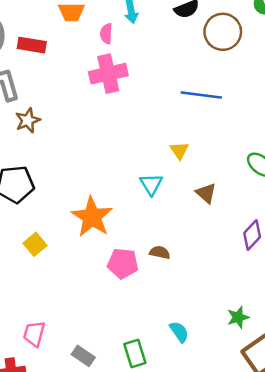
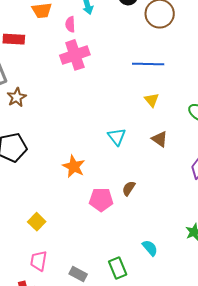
yellow triangle: (179, 151) -> (152, 100), moved
orange star: (92, 217) -> (74, 166), size x0.7
yellow square: (35, 244) -> (37, 222), moved
brown semicircle: (160, 252) -> (129, 188), turned -63

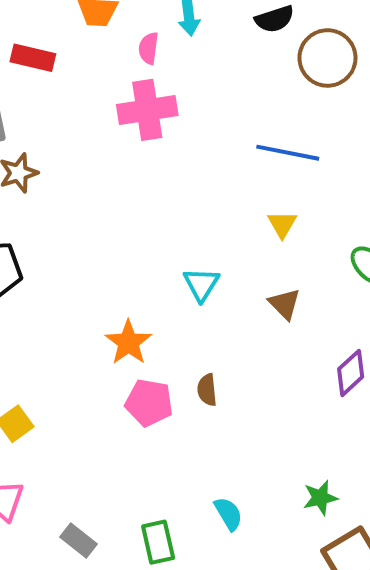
orange star: (74, 166) -> (128, 342), moved
brown semicircle: (129, 188) -> (207, 390), turned -49

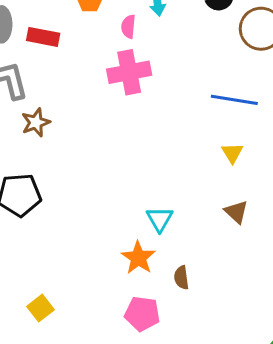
cyan triangle: (201, 284) -> (160, 219), moved
orange star: (128, 342) -> (138, 258), moved
pink pentagon: (149, 403) -> (142, 314), moved

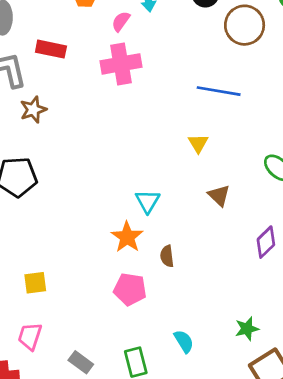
pink semicircle: (128, 27) -> (121, 21), turned 30
red rectangle: (43, 37) -> (51, 49), moved
yellow triangle: (232, 153) -> (198, 143), moved
yellow square: (40, 308) -> (35, 283), turned 30

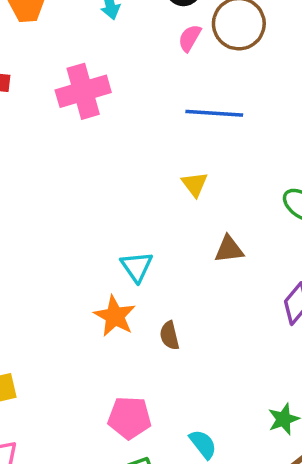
pink semicircle: (121, 21) -> (190, 38), moved
brown triangle: (219, 196) -> (229, 249), turned -45
pink pentagon: (130, 289) -> (129, 418), moved

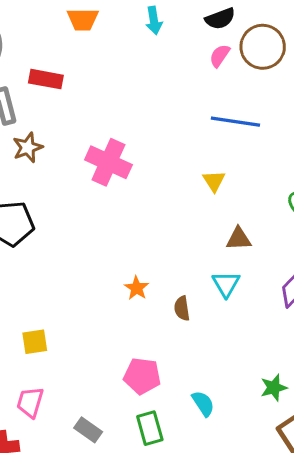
pink cross: (83, 91) -> (108, 162), moved, turned 36
cyan triangle: (137, 267) -> (226, 284), moved
orange star: (115, 316) -> (137, 288), size x0.7

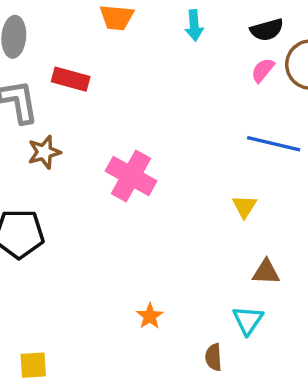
brown semicircle: (182, 308) -> (213, 357), moved

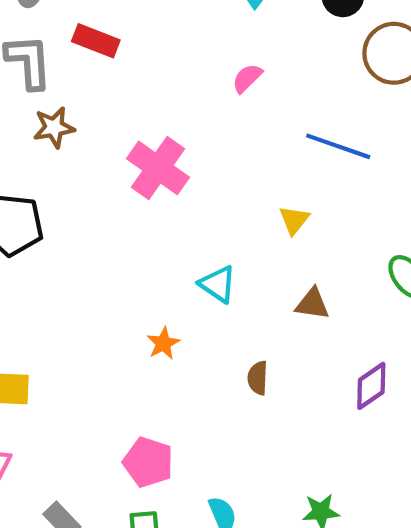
pink semicircle: (263, 70) -> (247, 78), moved
cyan triangle: (248, 320) -> (218, 284), moved, turned -36
brown semicircle: (213, 357) -> (258, 378), moved

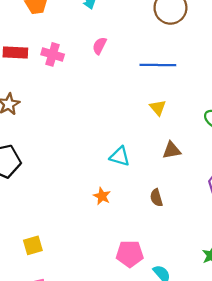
pink cross: (158, 168) -> (53, 54), moved, size x0.7
yellow triangle: (294, 220) -> (158, 108), moved
pink pentagon: (148, 462) -> (130, 254), moved

